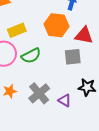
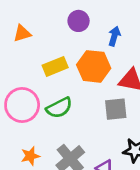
yellow rectangle: (17, 30) -> (55, 66), moved

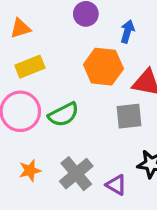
yellow rectangle: (55, 66) -> (30, 67), moved

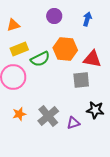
blue arrow: (127, 31) -> (87, 19), moved
green semicircle: (63, 115) -> (40, 59), moved
purple triangle: (116, 185) -> (73, 123), turned -48

